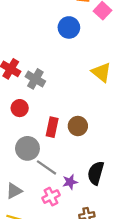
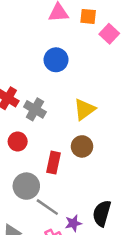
blue circle: (69, 27) -> (56, 60), moved
yellow triangle: (101, 72) -> (84, 109), moved, turned 45
brown circle: (78, 126) -> (82, 146), moved

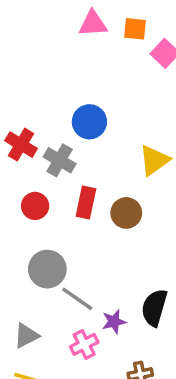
blue circle: (56, 60) -> (89, 122), moved
yellow triangle: (84, 109) -> (154, 160), moved
red rectangle: (54, 163) -> (86, 202), moved

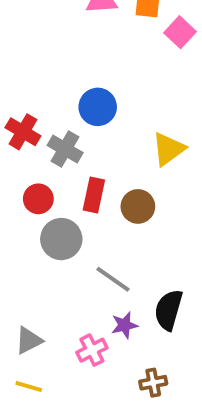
gray circle: (47, 269) -> (61, 239), moved
gray line: (77, 299) -> (113, 279), moved

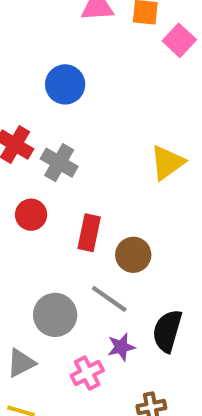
blue circle: (98, 107) -> (65, 84), moved
red rectangle: (94, 195) -> (89, 233), moved
brown circle: (138, 206) -> (133, 255), moved
gray circle: (61, 239) -> (55, 315), moved

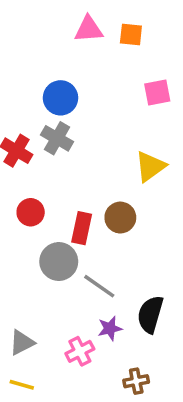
pink square: (179, 40) -> (157, 93), moved, turned 36
gray cross: (59, 163) -> (57, 138), moved
brown circle: (133, 255) -> (120, 218), moved
gray circle: (55, 315) -> (59, 262), moved

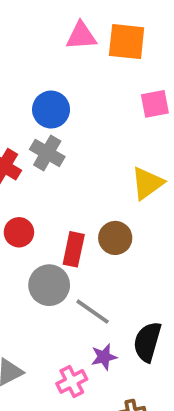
orange square: (131, 34) -> (127, 42), size x1.5

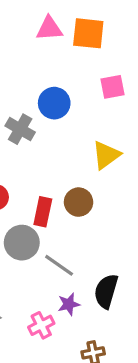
blue circle: (51, 110) -> (54, 103), moved

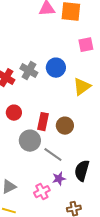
blue circle: (54, 103) -> (56, 68), moved
brown circle: (79, 202) -> (65, 126), moved

